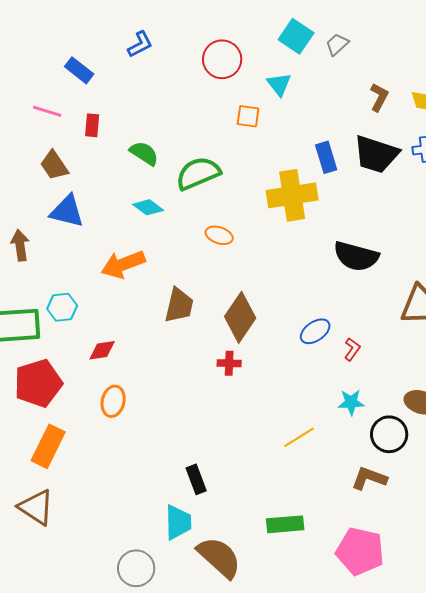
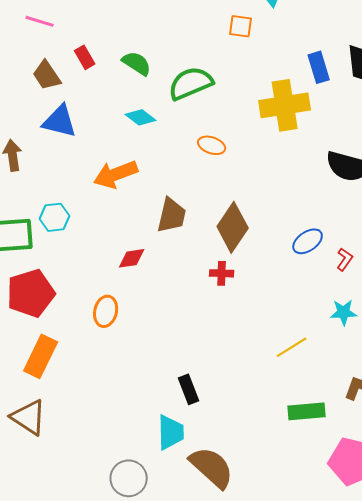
red rectangle: (92, 125) -> (85, 57), moved, turned -35
red diamond: (102, 350) -> (132, 258), moved
green rectangle: (285, 524) -> (307, 411), moved

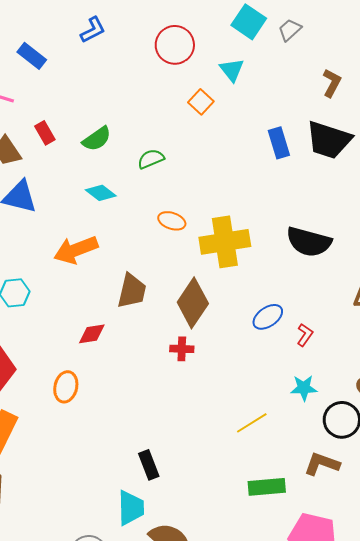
orange square: (241, 26) -> (201, 102), turned 35
green semicircle: (137, 63) -> (97, 139), turned 112
green semicircle: (191, 83) -> (151, 159), size x0.6
yellow cross: (285, 105) -> (225, 242), moved

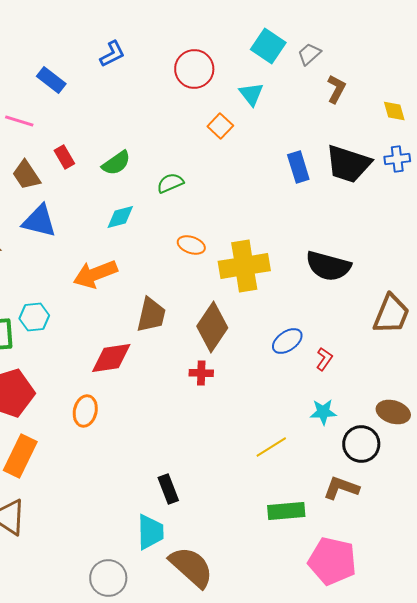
brown L-shape: (332, 83) -> (336, 89), moved
cyan diamond: (101, 193) -> (120, 217), turned -52
red diamond: (92, 334) -> (111, 358), size x1.5

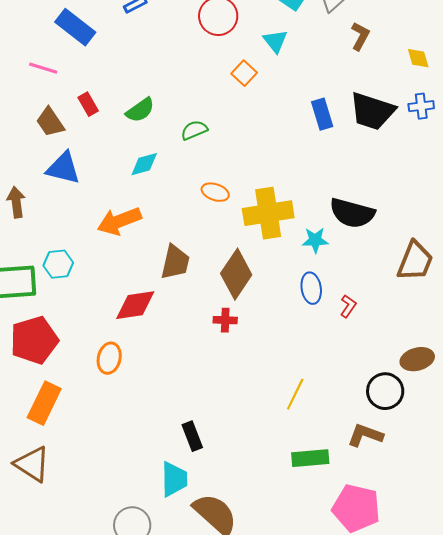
blue rectangle: (51, 80) -> (75, 27), size x1.4
blue ellipse: (287, 341) -> (311, 288), turned -64
cyan star: (323, 412) -> (315, 240), moved
brown ellipse: (393, 412) -> (417, 359), turned -32
yellow line: (271, 447) -> (295, 394), turned -32

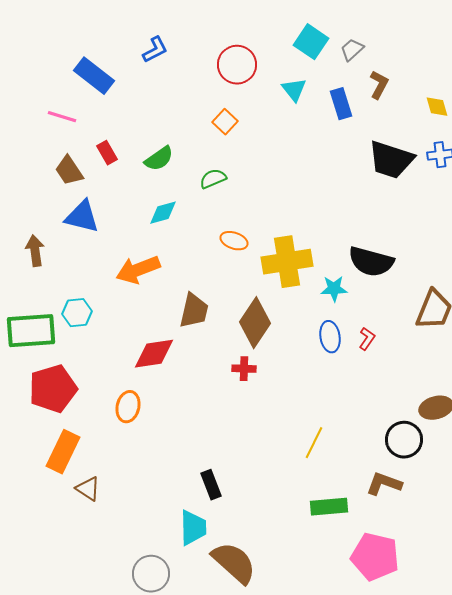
orange square: (244, 73) -> (225, 122), moved
blue rectangle: (322, 114) -> (341, 104), moved
red L-shape: (348, 306) -> (367, 339), moved
brown triangle: (32, 464) -> (88, 489), moved, size x0.7

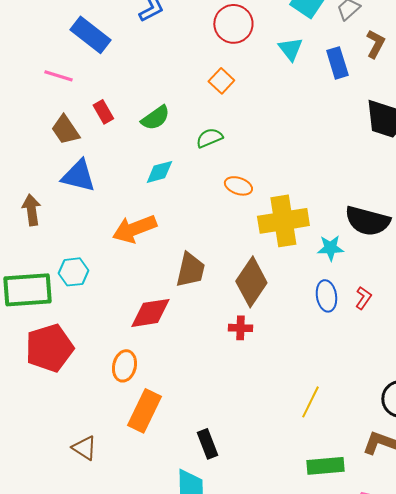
orange ellipse: (234, 241) -> (238, 186), moved
orange rectangle: (63, 452) -> (144, 411), moved

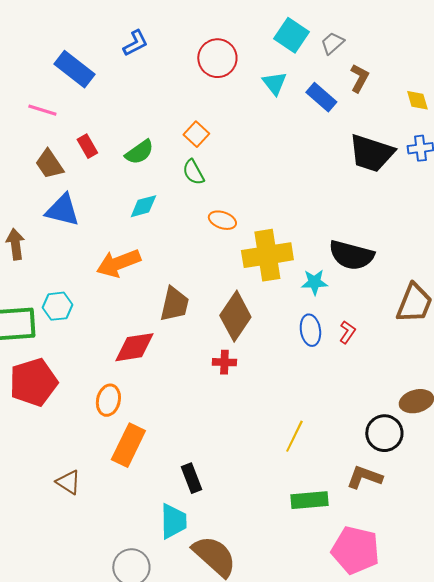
blue rectangle: (337, 63) -> (321, 97), turned -32
orange square: (221, 81) -> (196, 134), moved
green semicircle: (209, 138) -> (193, 172), turned -96

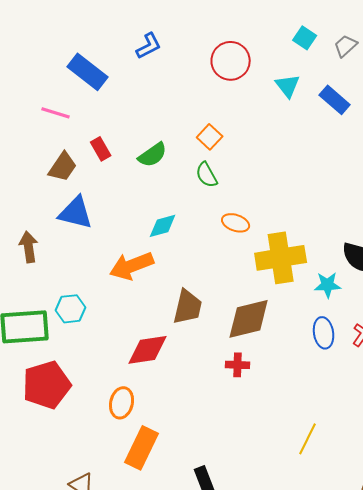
cyan square: (291, 35) -> (305, 38), size x0.7
brown trapezoid: (49, 164) -> (63, 167), turned -112
cyan diamond: (143, 206) -> (163, 226), moved
brown diamond: (235, 316) -> (249, 319), turned 42

